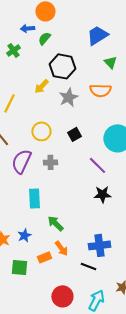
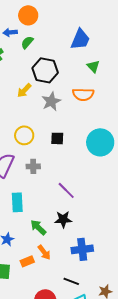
blue trapezoid: (97, 35) -> (80, 39), turned 145
black square: (74, 134) -> (57, 138), turned 32
purple line: (97, 165) -> (66, 190), moved
black star: (102, 194) -> (63, 219), moved
black line: (88, 266) -> (71, 281), moved

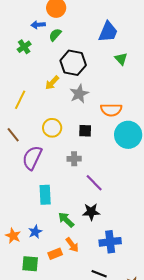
orange semicircle: (83, 94) -> (111, 110), moved
gray cross: (33, 166) -> (74, 159), moved

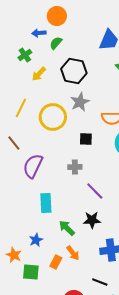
yellow arrow: (52, 83) -> (39, 74), moved
yellow circle: (52, 128) -> (53, 117), moved, size x1.4
orange star: (13, 236) -> (14, 255), moved
orange rectangle: (55, 254) -> (56, 262), turned -40

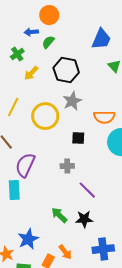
cyan rectangle: (46, 203) -> (14, 190), moved
green arrow: (67, 228) -> (59, 215), moved
blue star: (36, 240) -> (28, 239), size x1.5

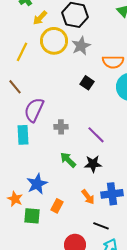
yellow circle: (45, 116) -> (54, 41), moved
black square: (78, 138) -> (87, 83), turned 32
gray cross: (67, 166) -> (61, 127), moved
orange arrow: (65, 252) -> (88, 197), moved

